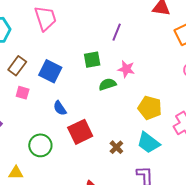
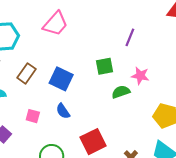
pink trapezoid: (45, 18) -> (55, 24), turned 60
pink square: (23, 93) -> (33, 116), moved
blue semicircle: (60, 108) -> (63, 111), moved

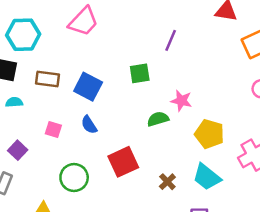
brown rectangle: (26, 73) -> (48, 79), turned 60
pink star: (140, 76) -> (181, 101), moved
green semicircle: (121, 92) -> (158, 119), moved

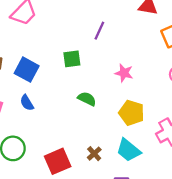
pink star: (181, 101) -> (124, 73), moved
green semicircle: (158, 119) -> (87, 99), turned 42
red square: (123, 162) -> (58, 161), moved

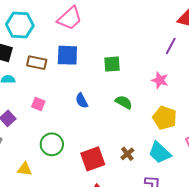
purple line: (99, 31) -> (171, 46), moved
blue square: (27, 70) -> (67, 55), moved, turned -30
blue semicircle: (27, 103) -> (82, 101), moved

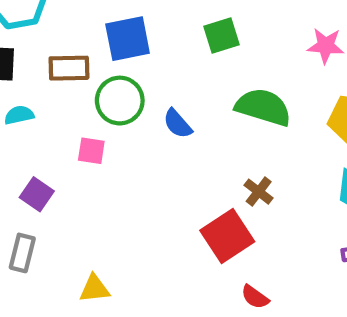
green semicircle: (124, 102) -> (263, 107), size x1.5
green circle: (52, 144) -> (120, 101), moved
brown cross: (127, 154) -> (259, 192), moved

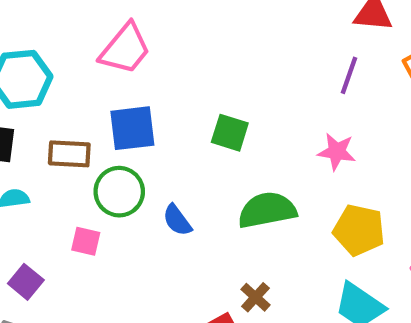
green square: (221, 36) -> (230, 133), turned 30
green semicircle: (263, 107) -> (267, 210), turned -32

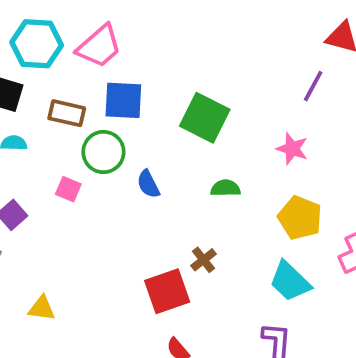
pink trapezoid: (125, 49) -> (99, 46), moved
green square: (230, 133) -> (205, 118), size x1.5
green semicircle: (267, 210) -> (225, 188), size x0.6

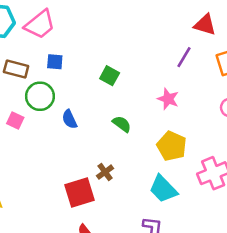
blue square: (123, 100) -> (55, 62), size x0.6
green square: (205, 118) -> (110, 76), size x0.6
green semicircle: (225, 188) -> (122, 124), turned 36

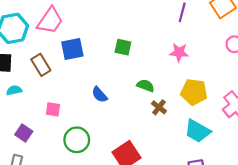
blue square: (55, 62) -> (72, 49), size x1.5
brown rectangle: (16, 69) -> (41, 65), turned 60
green circle: (40, 96) -> (77, 140), moved
brown cross: (105, 172) -> (159, 107), moved

